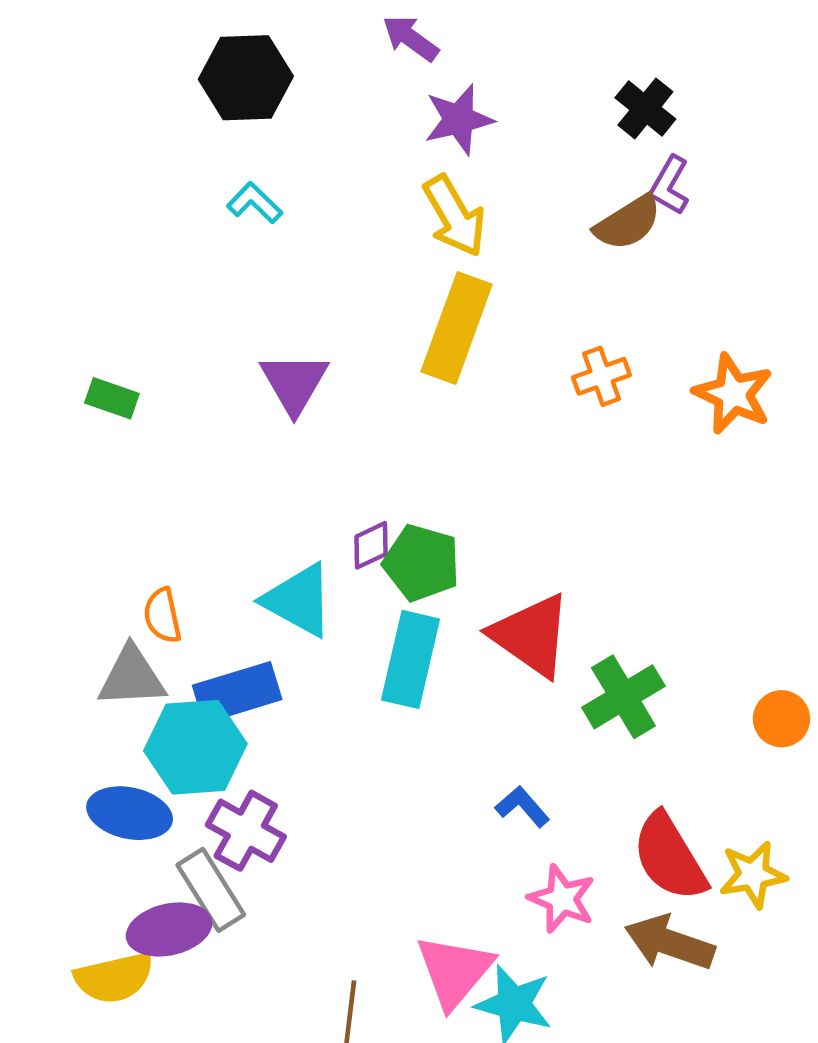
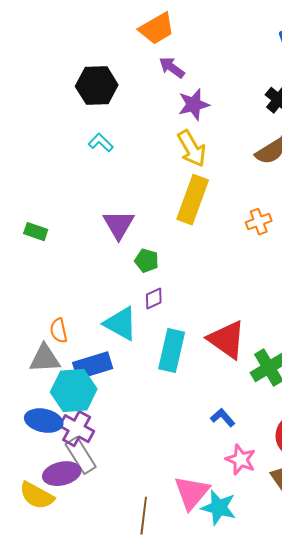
green pentagon: (421, 563) -> (147, 261), moved, size x0.7
purple cross: (246, 831) -> (77, 429), moved
yellow semicircle: (114, 978) -> (37, 496), turned 42

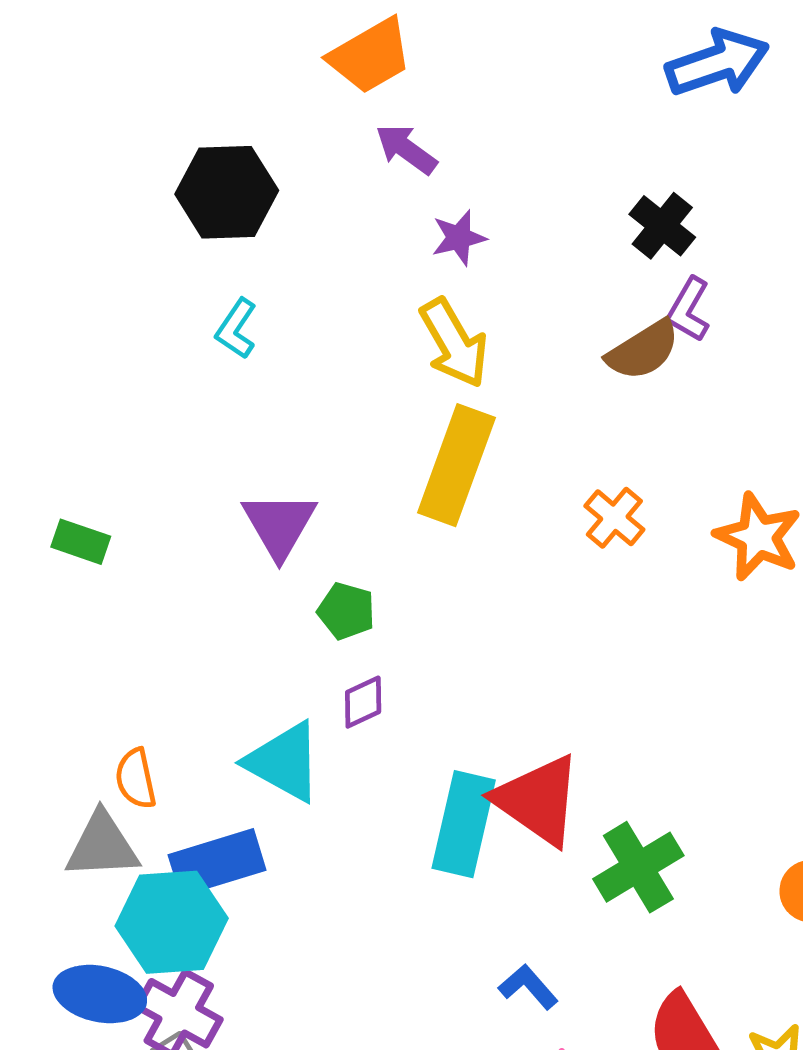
purple star: (194, 105) -> (459, 238), size x0.7
cyan L-shape: (101, 143) -> (236, 329), turned -100
orange cross: (259, 222) -> (614, 518), turned -30
cyan rectangle: (172, 351) -> (464, 824), moved

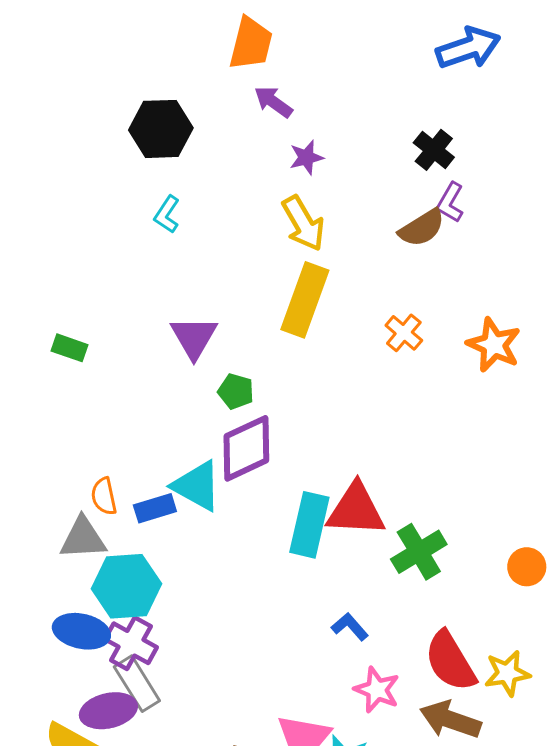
orange trapezoid: (370, 56) -> (251, 43), turned -46
purple diamond: (363, 702) -> (246, 448), size x2.0
red triangle: (538, 800) -> (356, 510), turned -32
blue rectangle: (217, 862) -> (155, 508), moved, size x0.7

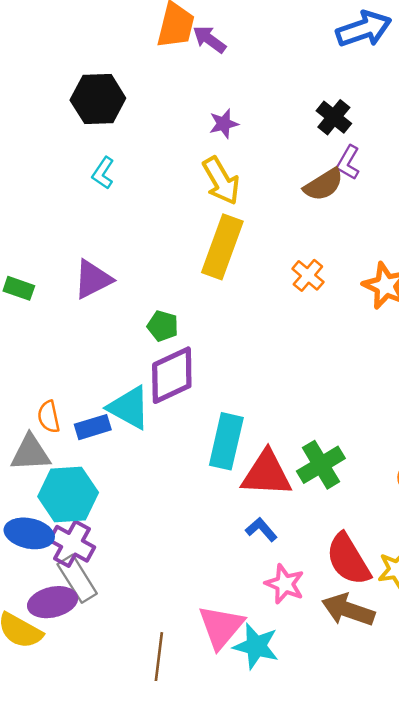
purple arrow: (273, 102) -> (209, 39), moved
purple triangle: (194, 337) -> (93, 279), moved, turned 33
red triangle: (356, 510) -> (266, 474), moved

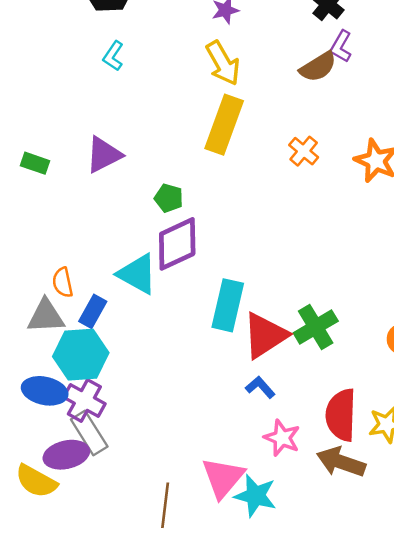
blue rectangle: (93, 427) -> (93, 311), moved, turned -44
red triangle: (266, 474) -> (265, 335), turned -36
red semicircle: (348, 559) -> (341, 415), turned 33

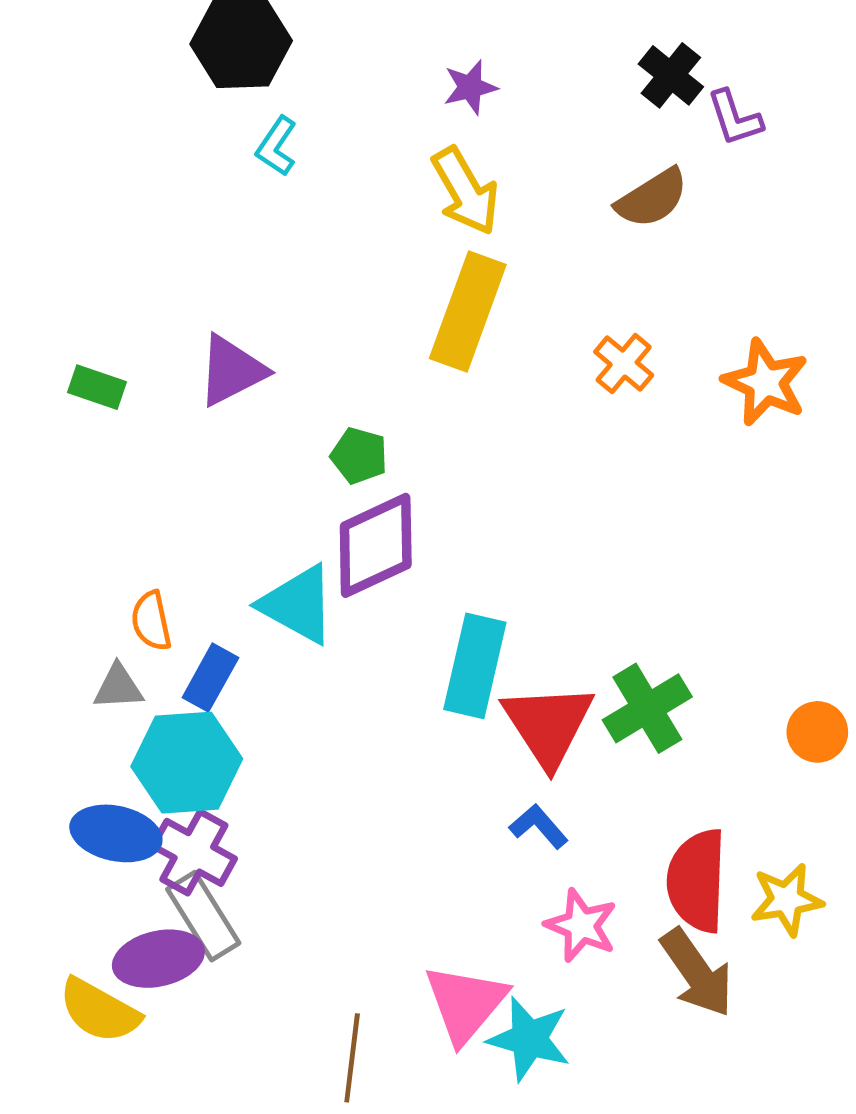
purple L-shape: (341, 46) -> (735, 118), moved, turned -48
cyan L-shape: (113, 56) -> (277, 146), moved
gray triangle: (46, 316) -> (118, 687), size x0.7
red triangle: (265, 335) -> (548, 725), turned -30
brown arrow: (341, 462) -> (697, 973), turned -144

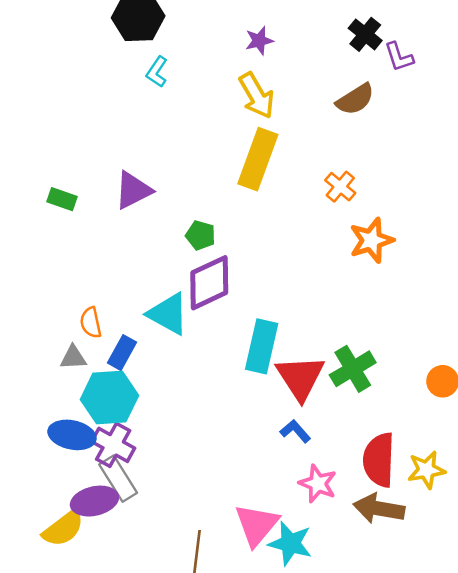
orange star: (765, 382) -> (371, 240), moved, turned 30
brown arrow: (697, 973) -> (379, 509), turned 135
yellow semicircle: (99, 1011) -> (63, 528), turned -66

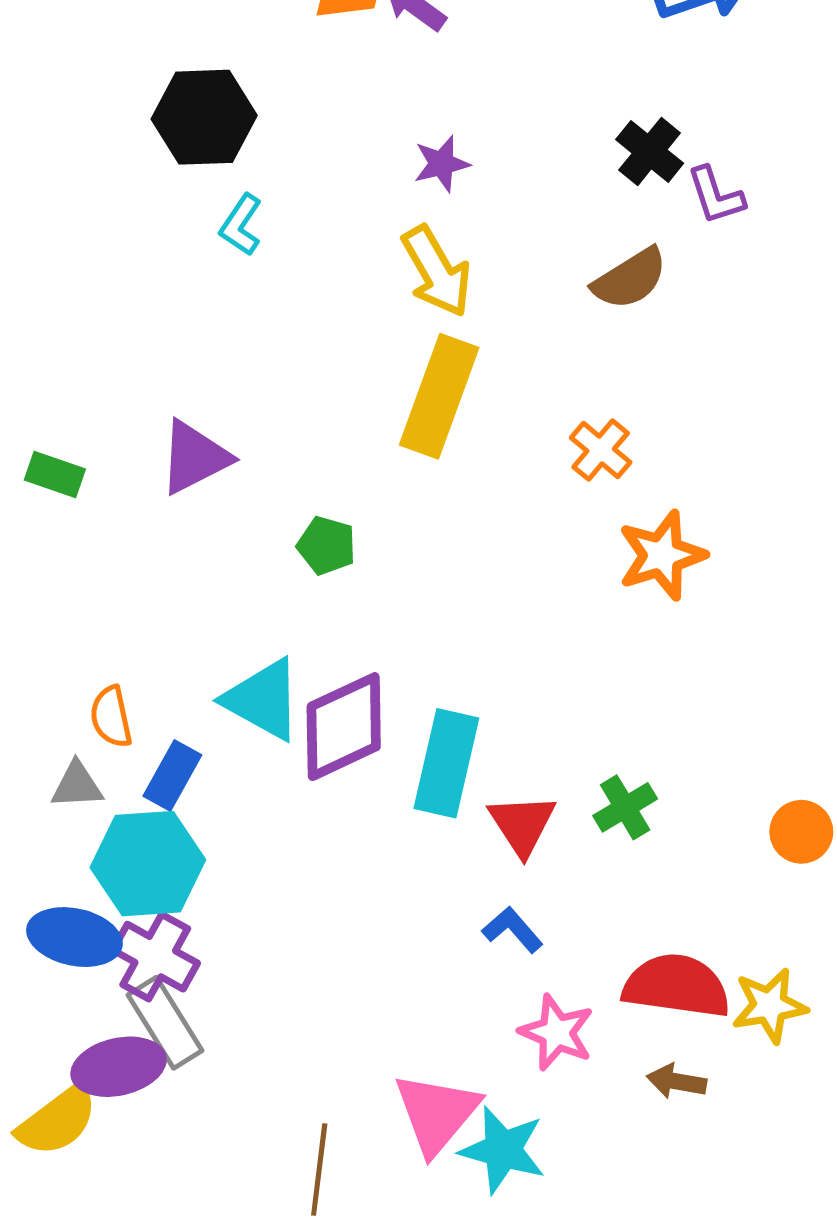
purple diamond: (209, 283) -> (344, 727), moved
green cross: (353, 369) -> (625, 807), size x0.7
red triangle: (300, 378) -> (522, 824), size x0.7
red semicircle: (379, 460) -> (676, 986), turned 96
brown arrow: (379, 509) -> (676, 1081), size x0.6

